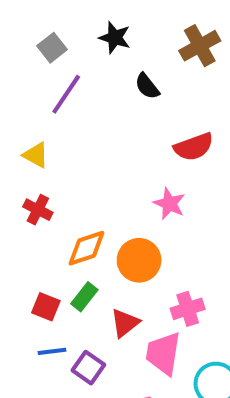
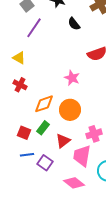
pink star: (169, 204) -> (72, 78), moved

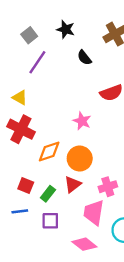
red cross: (20, 85) -> (21, 129), size x1.6
green rectangle: (43, 128) -> (48, 194), moved
red triangle: (63, 141) -> (73, 184), moved
blue line: (27, 155) -> (20, 211), moved
purple square: (45, 163) -> (50, 221), turned -35

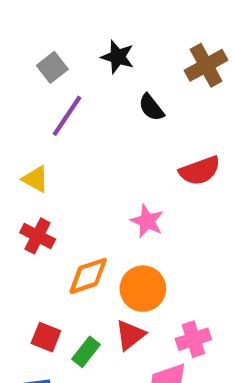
red cross: (21, 129) -> (38, 236), size x0.7

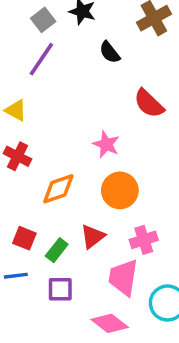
gray square: (52, 67) -> (43, 20), moved
red semicircle: (200, 171) -> (149, 103), turned 64
orange circle: (143, 289) -> (120, 190), moved

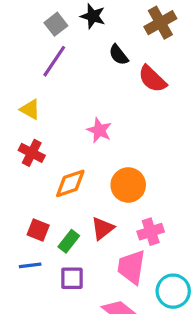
red semicircle: (149, 103) -> (152, 79), moved
pink star: (106, 144) -> (99, 130), moved

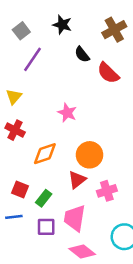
gray square: (56, 24) -> (21, 31), moved
yellow triangle: (30, 109) -> (14, 97), turned 42
red triangle: (102, 228) -> (77, 180), moved
pink trapezoid: (131, 267) -> (75, 218), moved

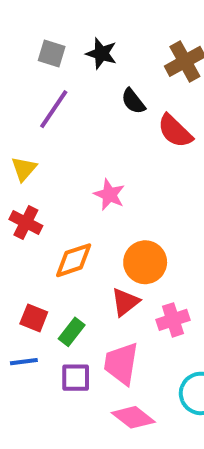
gray square: (21, 31) -> (52, 53), moved, turned -35

